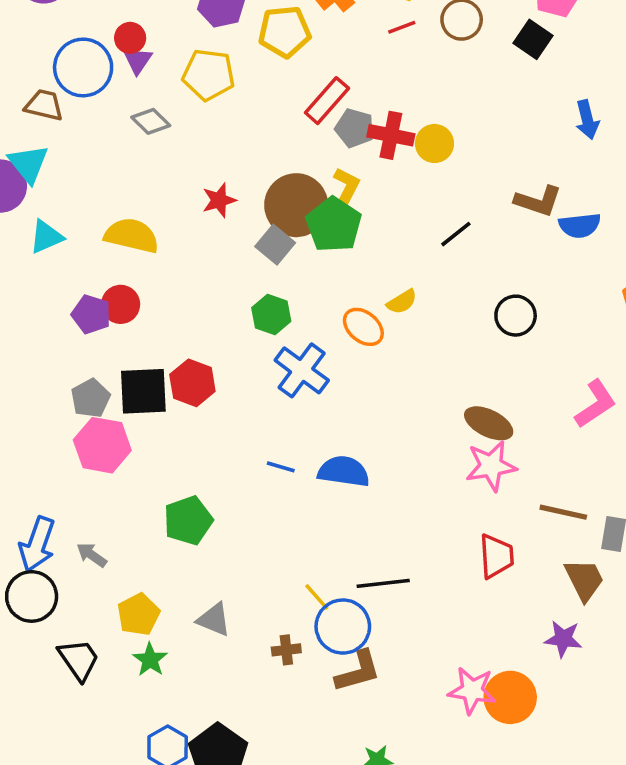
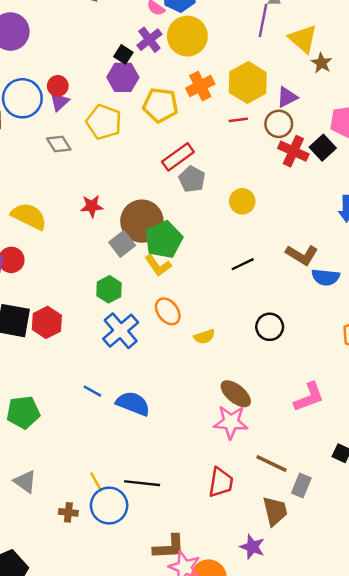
red cross: (391, 135) -> (293, 151), moved
yellow L-shape: (346, 188) -> (158, 265), moved, turned 104
yellow semicircle: (402, 302) -> (204, 337), moved
brown L-shape: (358, 671) -> (169, 547), moved

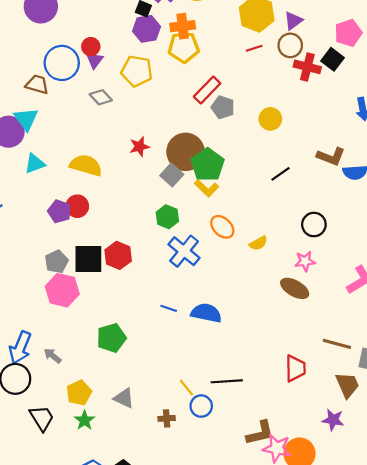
orange cross: (200, 86) -> (183, 26), moved, turned 30
pink star: (231, 422) -> (305, 261), moved, size x0.7
blue circle: (109, 506) -> (201, 406), size x0.7

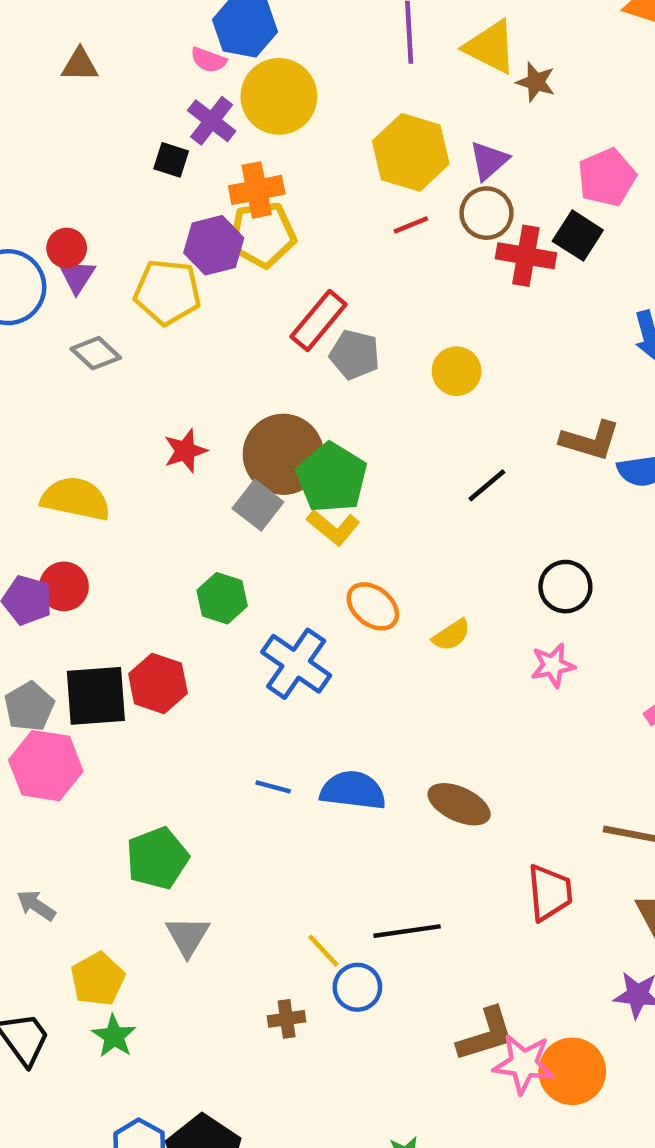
purple hexagon: (146, 29) -> (214, 245), moved
green hexagon: (167, 217) -> (222, 598), moved
brown ellipse: (295, 288) -> (459, 804), moved
gray triangle: (124, 398) -> (188, 936), moved, turned 40

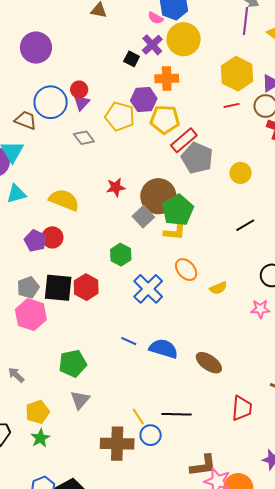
yellow pentagon: (262, 235) -> (165, 119), moved
gray pentagon: (355, 355) -> (197, 158), size x1.4
yellow L-shape: (333, 527) -> (175, 232), turned -45
brown cross: (287, 1019) -> (117, 444), size x2.0

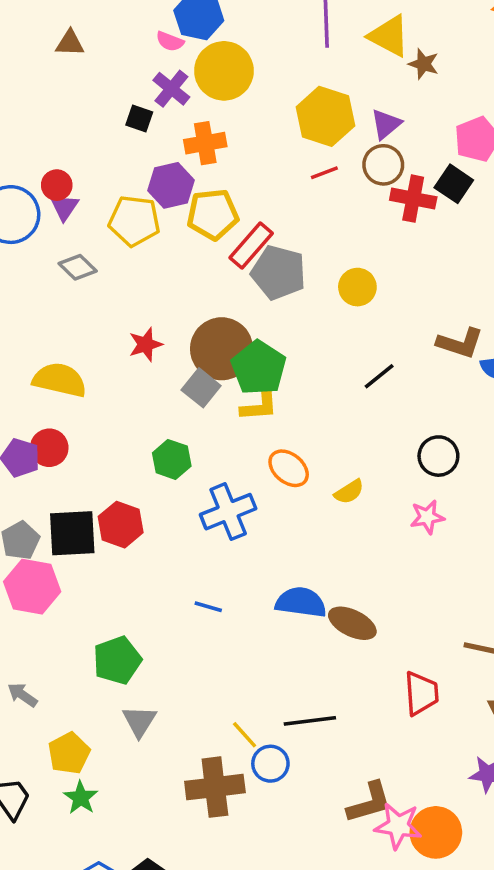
blue cross: (148, 289) -> (228, 512), turned 32
blue semicircle: (163, 349) -> (301, 602), moved

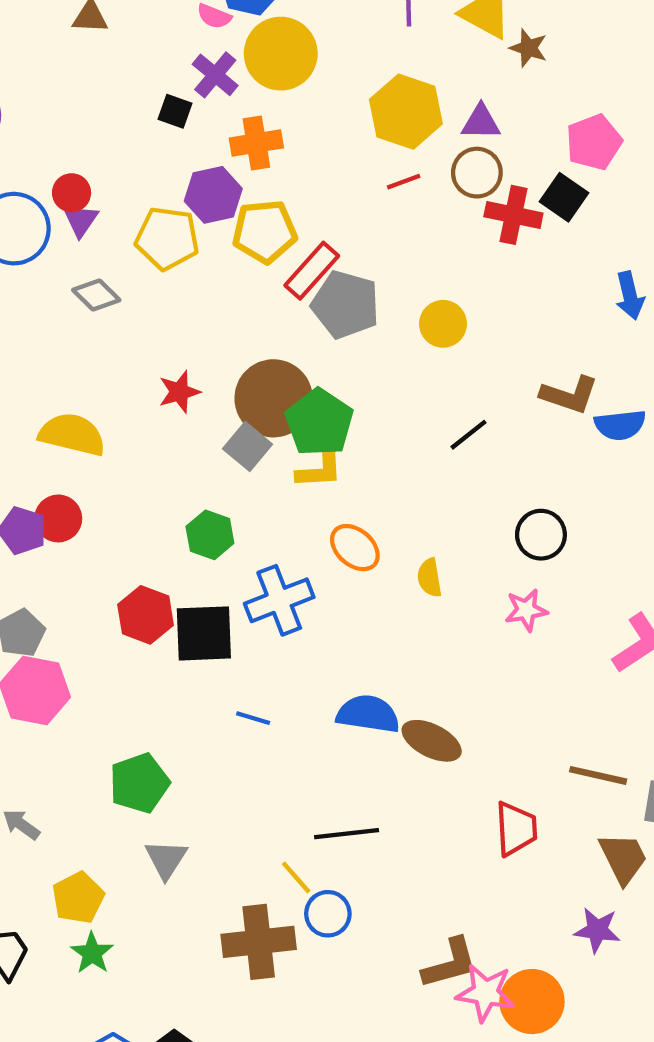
purple triangle: (386, 124) -> (481, 122), turned 40
yellow semicircle: (349, 492) -> (430, 578), turned 112
black square: (72, 533) -> (204, 633), moved
black line: (310, 721) -> (347, 834), moved

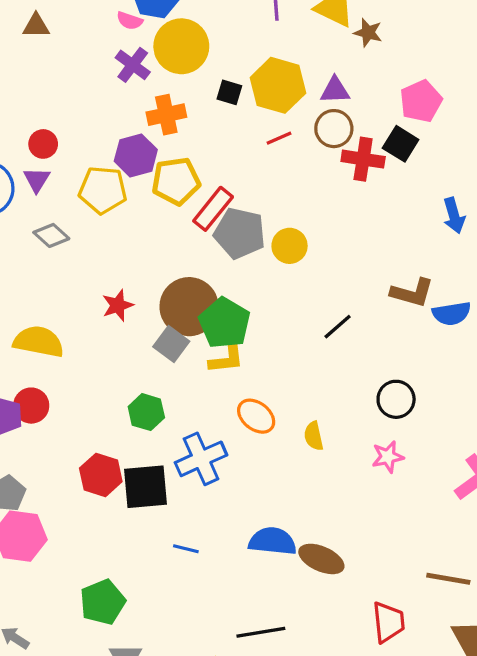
black square: (175, 111) -> (229, 92), moved
red circle: (72, 193) -> (43, 144), moved
yellow circle: (443, 324) -> (290, 246), moved

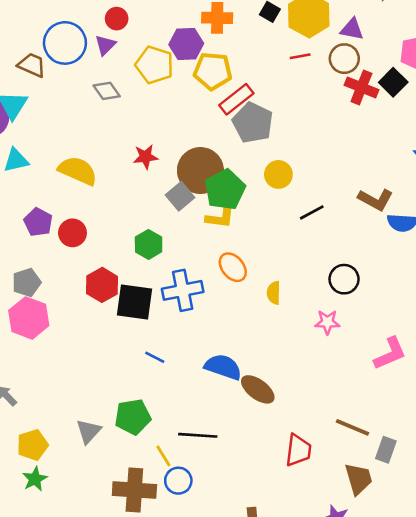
yellow circle: (290, 246) -> (278, 174), moved
red circle: (31, 406) -> (72, 233), moved
green pentagon: (103, 602) -> (133, 417), moved

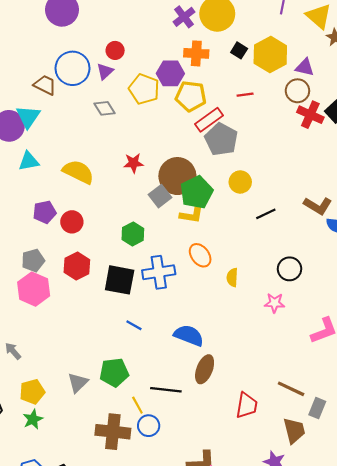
red line: (300, 56) -> (245, 95), moved
purple pentagon: (38, 222) -> (45, 212), turned 30
red hexagon: (102, 285) -> (77, 266), moved
brown ellipse: (258, 389) -> (205, 369), moved, turned 72

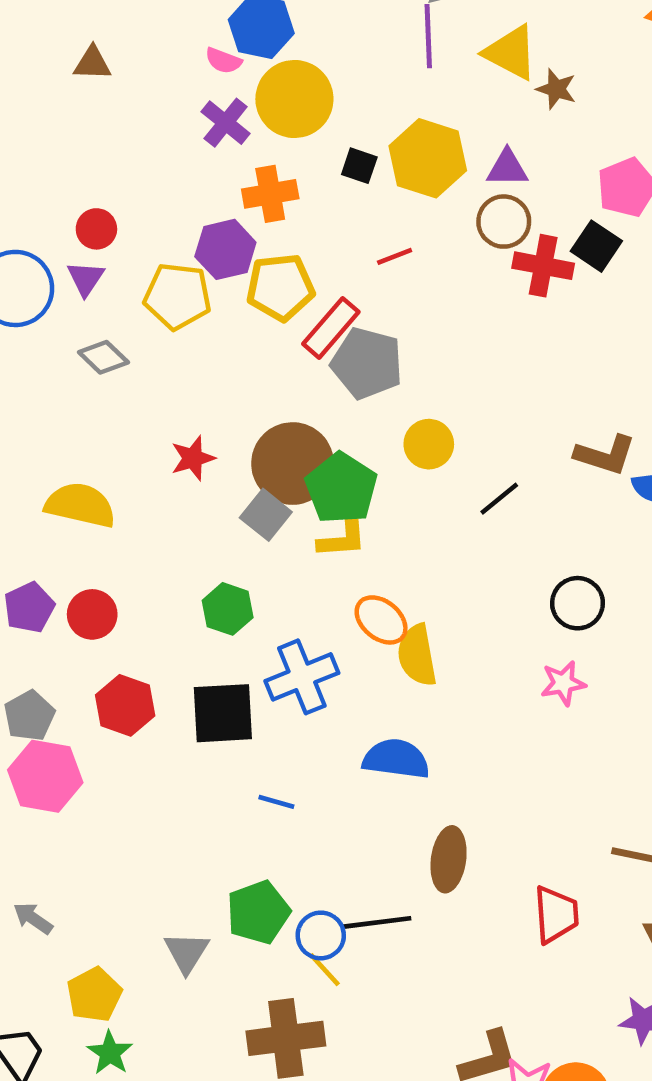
yellow semicircle: (232, 277) -> (417, 655), moved, size x1.5
blue semicircle: (189, 335) -> (396, 759), moved
blue circle: (149, 426) -> (321, 935), moved

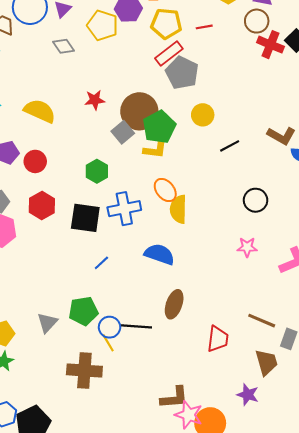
yellow pentagon: (280, 287) -> (166, 24), moved
pink star: (563, 683) -> (247, 247), moved
blue line: (276, 802) -> (101, 263), turned -70

